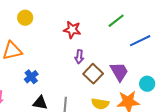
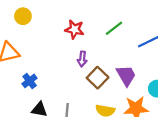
green line: (116, 21) -> (114, 28), moved

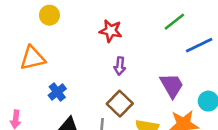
green line: (114, 28) -> (174, 22), moved
brown square: (98, 78) -> (120, 104), moved

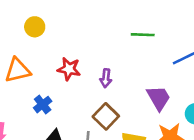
green line: (174, 22) -> (143, 35), moved, turned 40
red star: (111, 31) -> (69, 69), moved

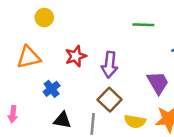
red star: (69, 69) -> (76, 56), turned -30
purple arrow: (106, 78) -> (110, 65), size x1.5

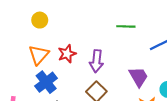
orange triangle: (29, 57) -> (39, 55), moved, turned -35
blue cross: (52, 89) -> (46, 82), size x1.5

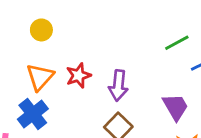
green line: (126, 26) -> (177, 43), moved, turned -30
blue cross: (46, 82) -> (33, 114), moved

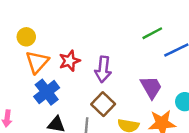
yellow circle: (41, 30) -> (26, 37), moved
blue cross: (33, 114) -> (47, 92), moved

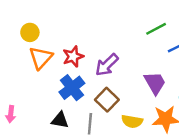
purple arrow: (103, 69) -> (107, 65), turned 40
blue cross: (47, 92) -> (72, 88), moved

